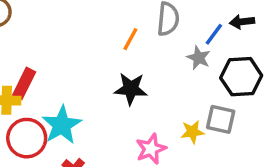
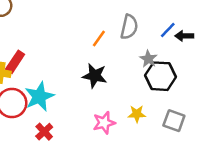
blue line: (214, 34) -> (168, 30), moved
black hexagon: (241, 77) -> (161, 76), moved
gray square: (221, 119) -> (174, 121), moved

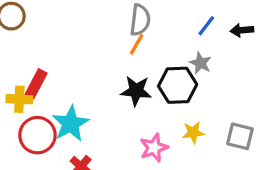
gray semicircle: (129, 27) -> (140, 20), moved
blue line: (168, 30) -> (206, 26), moved
black hexagon: (161, 76) -> (178, 85), moved

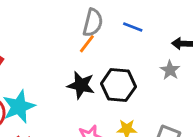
blue line: (206, 26) -> (133, 27), moved, turned 66
gray star: (200, 63) -> (170, 70), moved

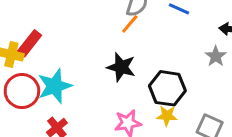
black hexagon: (118, 85) -> (167, 88), moved

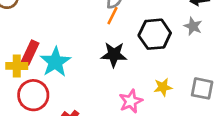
cyan star: (55, 86) -> (55, 62), moved
black hexagon: (167, 88) -> (155, 34), moved

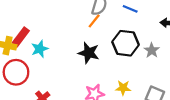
gray star: (193, 26) -> (152, 50), moved
cyan star: (55, 62) -> (40, 49), size x0.7

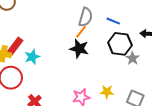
black hexagon: (126, 43) -> (120, 44), moved
black star: (89, 53) -> (79, 49), moved

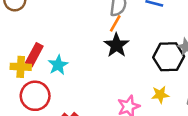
black hexagon: (120, 44) -> (169, 57), moved
black star: (79, 49) -> (116, 45), turned 30

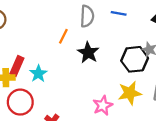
orange line: (115, 23) -> (63, 36), moved
yellow star: (160, 95) -> (130, 93), size x1.5

